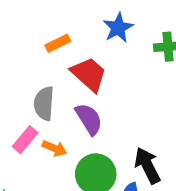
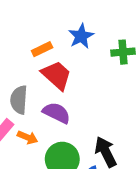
orange rectangle: (58, 43) -> (42, 49), moved
purple semicircle: (89, 119) -> (56, 113), turned -32

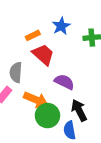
purple semicircle: (56, 113) -> (64, 82), moved
orange arrow: (28, 137) -> (36, 100), moved, size x1.6

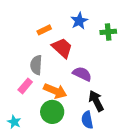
orange rectangle: (33, 35) -> (44, 30), moved
green circle: (47, 116) -> (52, 112), moved

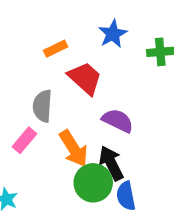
orange arrow: (55, 91) -> (74, 148), turned 35
black arrow: (96, 101) -> (111, 163), moved
green circle: (52, 112) -> (93, 183), moved

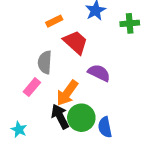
orange arrow: (74, 148) -> (67, 93), turned 68
black arrow: (111, 163) -> (60, 117), moved

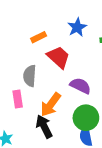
pink rectangle: (32, 87) -> (18, 99), turned -49
green circle: (81, 118) -> (86, 118), moved

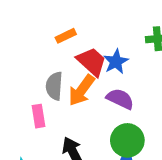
blue star: (77, 27) -> (116, 62), moved
orange arrow: (51, 104) -> (82, 90), moved

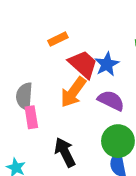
gray semicircle: (54, 86) -> (24, 96), moved

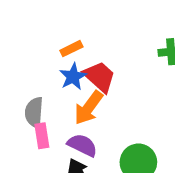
blue star: (107, 64) -> (73, 77), moved
purple semicircle: (111, 101) -> (82, 145), moved

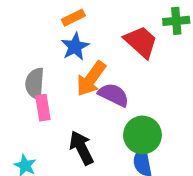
red trapezoid: (99, 77) -> (141, 42), moved
purple semicircle: (82, 145) -> (114, 95), moved

